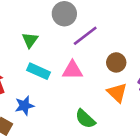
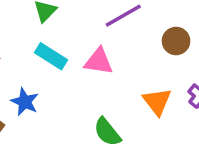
brown circle: (116, 62) -> (176, 41), moved
blue star: (24, 106) -> (25, 102), turned 30

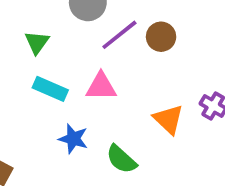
brown circle: (176, 41) -> (161, 37), moved
blue star: (25, 102) -> (73, 139), moved

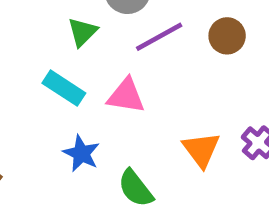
brown circle: (161, 37) -> (227, 36), moved
green triangle: (37, 42) -> (82, 32), moved

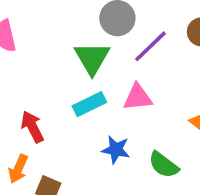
green triangle: (82, 32) -> (92, 58), size x1.5
cyan rectangle: (64, 88) -> (89, 104), turned -44

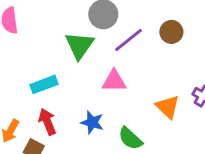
cyan rectangle: (89, 104) -> (44, 84), moved
red arrow: (32, 127) -> (47, 122), moved

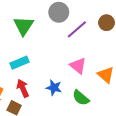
green triangle: (79, 45) -> (24, 26), moved
pink triangle: (114, 81) -> (78, 66), moved, turned 42

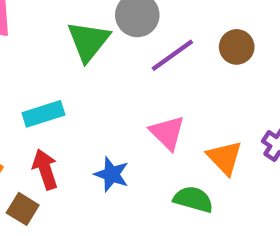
green triangle: (24, 26) -> (88, 41), moved
green semicircle: (81, 98) -> (193, 199), moved, turned 150

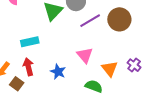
brown circle: (237, 47) -> (119, 19), size x1.5

